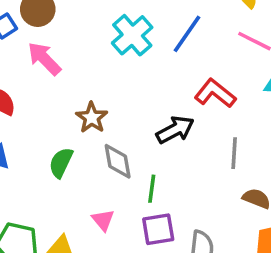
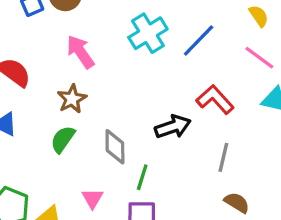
pink arrow: (44, 59) -> (80, 52), moved
brown star: (92, 118) -> (72, 99), moved

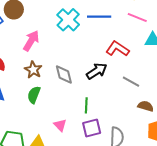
blue line: (199, 41) -> (99, 17), turned 60
pink arrow: (80, 52) -> (31, 41), turned 80
gray diamond: (115, 147) -> (64, 75), moved
gray line: (223, 157) -> (131, 82), turned -60

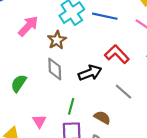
brown star: (33, 70) -> (57, 40), moved
brown semicircle: (146, 106) -> (102, 117), moved

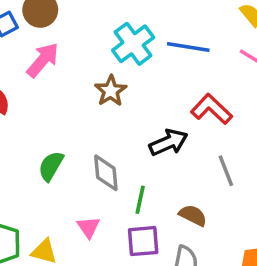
pink arrow: (28, 26) -> (43, 60), moved
gray diamond: (55, 69) -> (106, 173), moved
gray line: (124, 92) -> (226, 171), turned 30

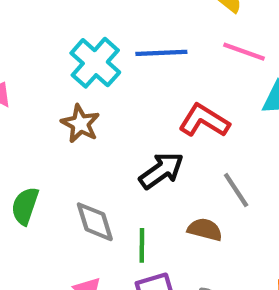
green semicircle: (51, 166) -> (25, 206), moved
brown semicircle: (193, 215) -> (205, 229), moved

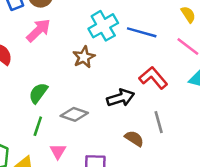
gray diamond: (95, 222) -> (74, 114), turned -72
green line: (142, 245) -> (38, 126), moved

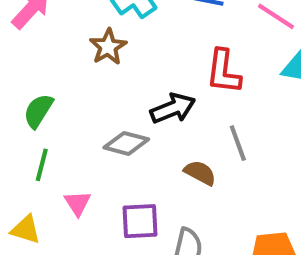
red L-shape: (153, 78) -> (224, 72), turned -128
gray diamond: (74, 114) -> (126, 143), moved

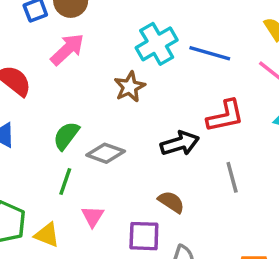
red L-shape: (224, 72) -> (225, 116), turned -114
gray diamond: (126, 143) -> (106, 153), moved
brown semicircle: (200, 173) -> (171, 202), moved

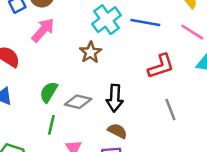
black arrow: (180, 143) -> (115, 98), moved, turned 116
brown semicircle: (171, 202) -> (117, 131), moved

